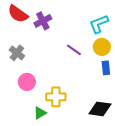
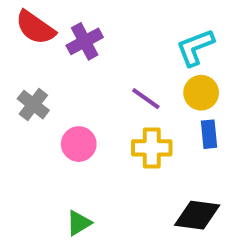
pink circle: (27, 82) -> (79, 144), moved
yellow cross: (56, 97) -> (152, 148), moved

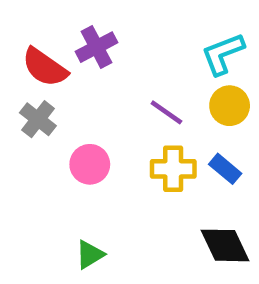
red semicircle: (35, 28) -> (45, 67), moved
blue rectangle: (209, 134) -> (225, 169), moved, turned -44
black diamond: (197, 215) -> (225, 245), turned 57

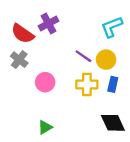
yellow circle: (230, 106) -> (106, 60), moved
blue rectangle: (225, 169) -> (113, 84), turned 63

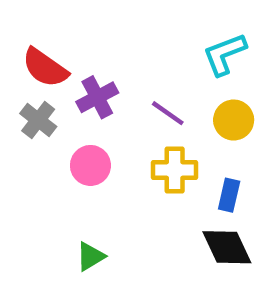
purple cross: (49, 23) -> (97, 97), moved
yellow circle: (106, 60) -> (234, 120), moved
blue rectangle: (113, 84) -> (229, 195), moved

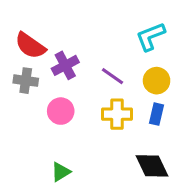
gray cross: (38, 120) -> (26, 81), turned -30
blue rectangle: (229, 195) -> (157, 114), moved

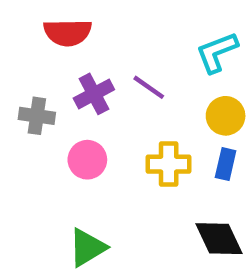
red semicircle: (30, 46) -> (68, 32), moved, turned -36
purple line: (112, 76) -> (149, 87), moved
green triangle: (61, 172) -> (87, 247), size x1.4

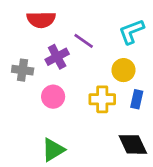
purple line: (149, 87) -> (84, 41), moved
yellow circle: (226, 116) -> (123, 70), moved

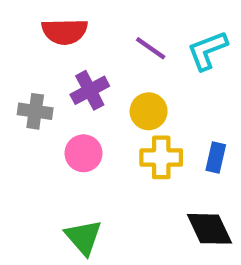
purple line: (84, 41) -> (151, 48), moved
yellow circle: (123, 70) -> (149, 111), moved
green triangle: (53, 150) -> (84, 237), turned -40

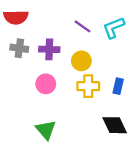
red semicircle: (65, 31) -> (16, 17), moved
purple cross: (90, 90) -> (49, 49), turned 30
gray cross: (35, 111) -> (19, 48), moved

